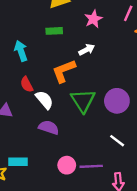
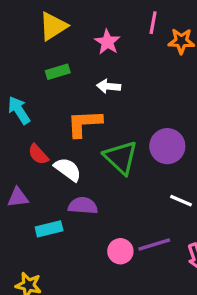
white arrow: (87, 50) -> (109, 86), turned -133
orange L-shape: (64, 71) -> (84, 123), turned 32
cyan rectangle: (18, 162) -> (49, 229), moved

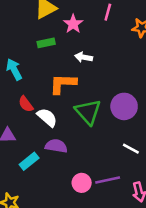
pink line: (153, 23) -> (108, 12), moved
pink star: (107, 42) -> (73, 24), moved
cyan rectangle: (49, 229) -> (29, 161), turned -30

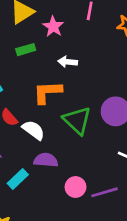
pink circle: (82, 183) -> (76, 187), moved

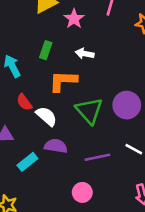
green rectangle: (26, 50) -> (46, 50), moved, turned -60
pink circle: (76, 187) -> (82, 192), moved
purple line: (104, 192) -> (97, 157), moved

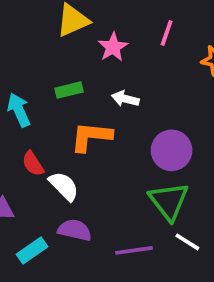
green rectangle: (46, 50) -> (69, 90), turned 54
purple circle: (127, 105) -> (172, 150), moved
green triangle: (89, 111) -> (169, 201), moved

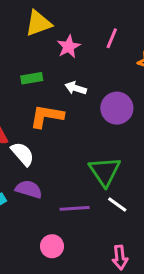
purple circle: (172, 150) -> (117, 108), moved

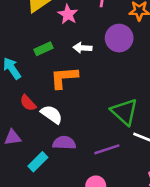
purple circle: (117, 108) -> (119, 38), moved

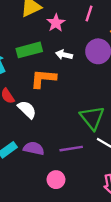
green rectangle: (43, 49) -> (29, 50), size x1.5
purple semicircle: (64, 143) -> (34, 148), moved

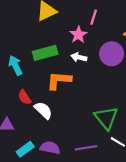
pink line: (89, 14) -> (94, 17), moved
pink star: (56, 23) -> (78, 35), moved

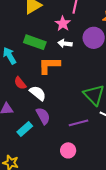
green rectangle: (45, 53) -> (35, 42), turned 40
purple semicircle: (50, 148) -> (43, 116), moved, turned 54

